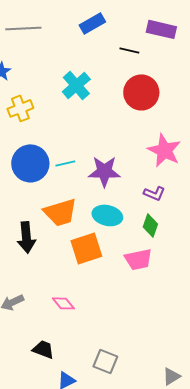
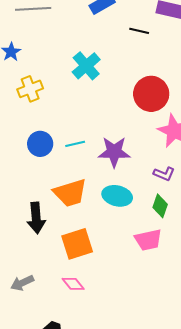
red circle: (141, 92) -> (151, 94), moved
blue circle: (30, 163) -> (40, 144), size x0.7
orange square: (86, 248) -> (77, 244), moved

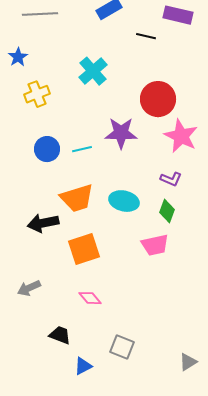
purple star: (114, 152) -> (121, 133), moved
black arrow: (36, 218) -> (43, 223), turned 84
pink diamond: (73, 284) -> (90, 298), moved

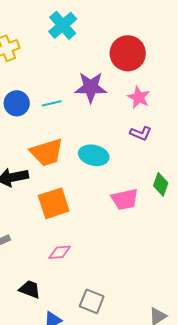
pink star: (181, 136) -> (139, 97), moved, size x0.7
green diamond: (167, 211) -> (161, 184), moved
pink diamond: (90, 298) -> (60, 252), turned -55

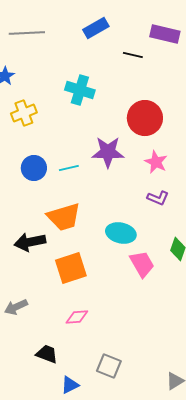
cyan cross: (63, 25) -> (80, 90), turned -32
cyan ellipse: (94, 155) -> (121, 233), moved
pink trapezoid: (125, 199) -> (142, 264), turned -108

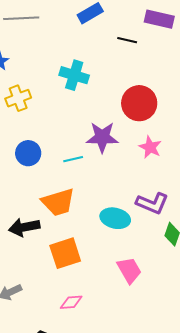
cyan line: (69, 168) -> (73, 159), moved
purple L-shape: (158, 198) -> (152, 203), moved, size x1.5
pink trapezoid: (142, 264) -> (129, 270), moved

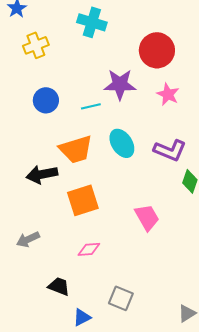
cyan ellipse: (115, 218) -> (122, 143), moved, turned 44

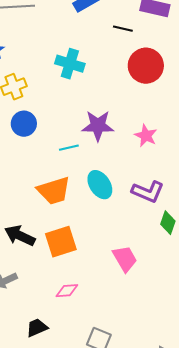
red circle: (157, 50) -> (146, 66), moved
blue circle: (46, 100) -> (24, 124), moved
black arrow: (42, 174) -> (20, 236), moved, turned 36
black trapezoid: (59, 286) -> (37, 328), turned -45

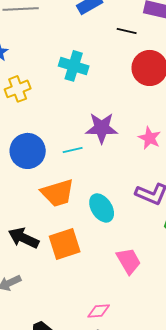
blue circle: (24, 124) -> (28, 151), moved, size x1.4
cyan ellipse: (100, 185) -> (102, 208), moved
pink diamond: (67, 291) -> (99, 311), moved

